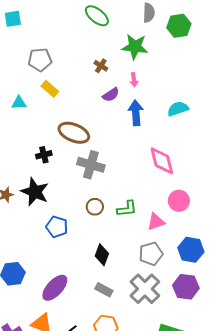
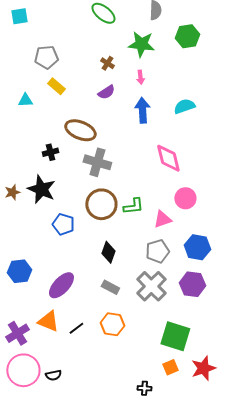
green hexagon: (179, 26) -> (187, 36), moved
purple semicircle: (111, 95) -> (106, 92), moved
brown circle: (95, 207) -> (101, 204), size x1.8

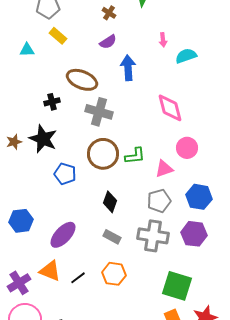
pink arrow: (140, 77) -> (163, 40), moved
blue arrow: (142, 110) -> (128, 68), moved
gray cross: (151, 286) -> (153, 236), turned -36

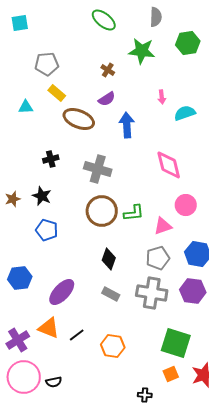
brown ellipse: (82, 80) -> (79, 119), moved
black star: (43, 139) -> (42, 196), size x0.7
blue pentagon: (65, 174) -> (47, 230), moved
orange hexagon: (114, 274) -> (113, 346), moved

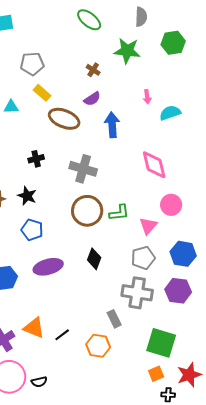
pink triangle: (163, 226) -> (148, 226), turned -30
purple ellipse: (62, 292) -> (48, 267), moved, turned 32
gray rectangle: (111, 294) -> (114, 319), moved, turned 36
black cross: (145, 395) -> (168, 395), moved

